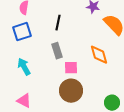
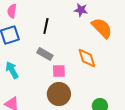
gray rectangle: (57, 51) -> (45, 54), turned -42

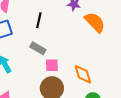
orange diamond: (87, 58) -> (83, 74), moved

